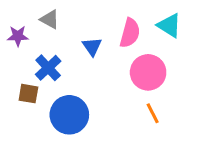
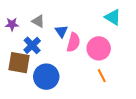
gray triangle: (50, 19) -> (38, 21), moved
pink semicircle: (130, 33) -> (73, 42), moved
brown square: (28, 94) -> (19, 63), size x1.6

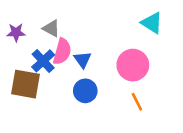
blue triangle: (61, 31) -> (83, 60), moved
pink semicircle: (73, 42) -> (62, 51), moved
blue circle: (46, 77) -> (85, 91), moved, size x0.7

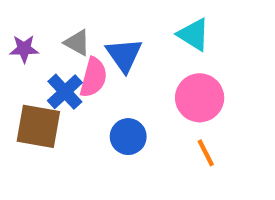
cyan triangle: (152, 23) -> (193, 35), moved
blue triangle: (83, 60) -> (124, 55), moved, size x1.4

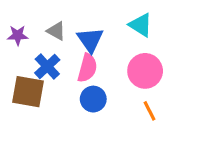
pink semicircle: (93, 77) -> (87, 68), moved

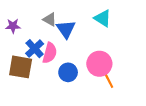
gray triangle: (56, 31) -> (50, 19), moved
pink semicircle: (87, 68) -> (50, 53), moved
pink circle: (145, 71) -> (99, 64), moved

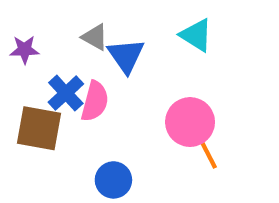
blue circle: (68, 72) -> (113, 180), moved

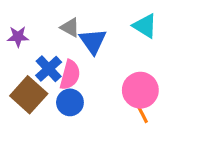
brown square: (39, 128) -> (29, 95), turned 32
orange line: (209, 155) -> (142, 113), moved
blue circle: (113, 180) -> (70, 102), moved

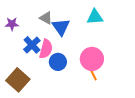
cyan triangle: (145, 26) -> (95, 17), turned -36
brown square: (29, 95) -> (18, 80), moved
blue circle: (70, 102) -> (58, 62), moved

